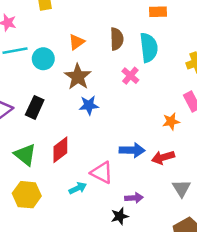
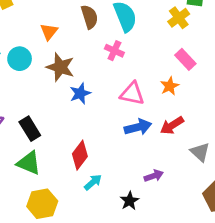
black rectangle: (35, 107) -> (30, 129), moved, turned -40
red diamond: (60, 150) -> (80, 155), moved
pink triangle: (102, 173) -> (132, 94), moved
black star: (120, 216) -> (130, 201), moved

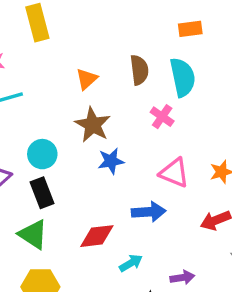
cyan circle: (20, 59) -> (42, 154), moved
blue arrow: (138, 127) -> (149, 212), moved
red diamond: (80, 155) -> (97, 236), turned 36
cyan arrow: (93, 182) -> (131, 263), moved

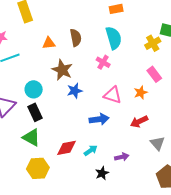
brown semicircle: (139, 70) -> (76, 38), moved
orange triangle: (87, 79) -> (49, 43), moved, turned 40
red diamond: (97, 236) -> (67, 148), moved

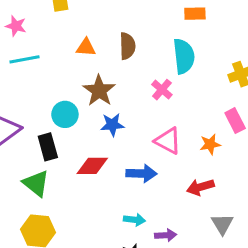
cyan circle: (34, 89) -> (65, 114), moved
red diamond: (67, 148) -> (92, 166), moved
cyan arrow: (91, 150) -> (134, 220), moved, turned 32

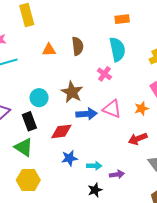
brown star: (99, 91) -> (72, 92), moved
blue star: (112, 125) -> (69, 158), moved
blue arrow: (141, 173) -> (87, 114), moved

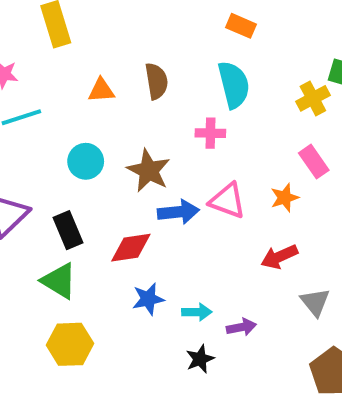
orange rectangle: (122, 19) -> (241, 26), turned 32
pink cross: (104, 74) -> (210, 133), turned -32
cyan circle: (39, 98) -> (86, 161), moved

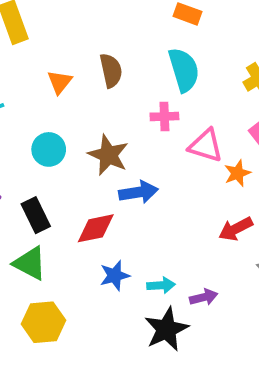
orange triangle: (101, 90) -> (60, 82), turned -44
pink triangle: (227, 201) -> (206, 146), moved
black star: (200, 359) -> (166, 329), size x1.6

